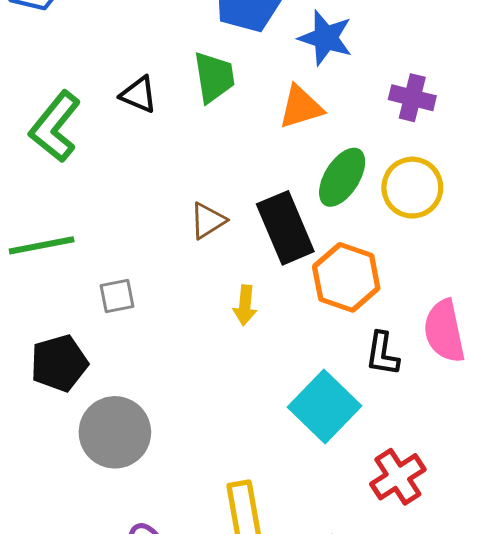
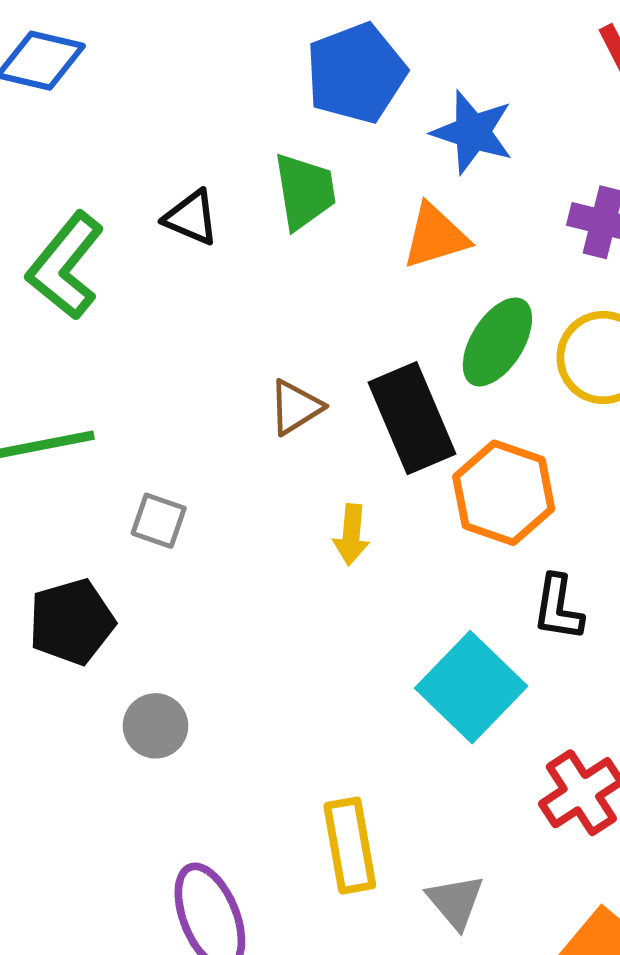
gray square: (117, 296) -> (159, 521), turned 30
gray circle: (115, 432) -> (156, 726), size x0.6

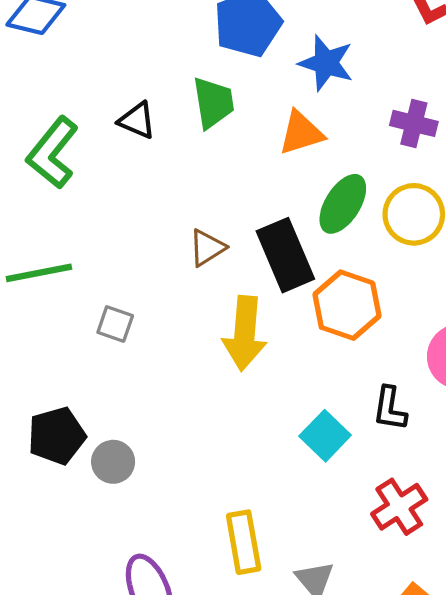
yellow arrow: (351, 535) -> (245, 333), size x1.8
black L-shape: (558, 608) -> (390, 409), moved
black pentagon: (72, 622) -> (57, 436), moved
cyan square: (471, 687) -> (325, 436), size x0.7

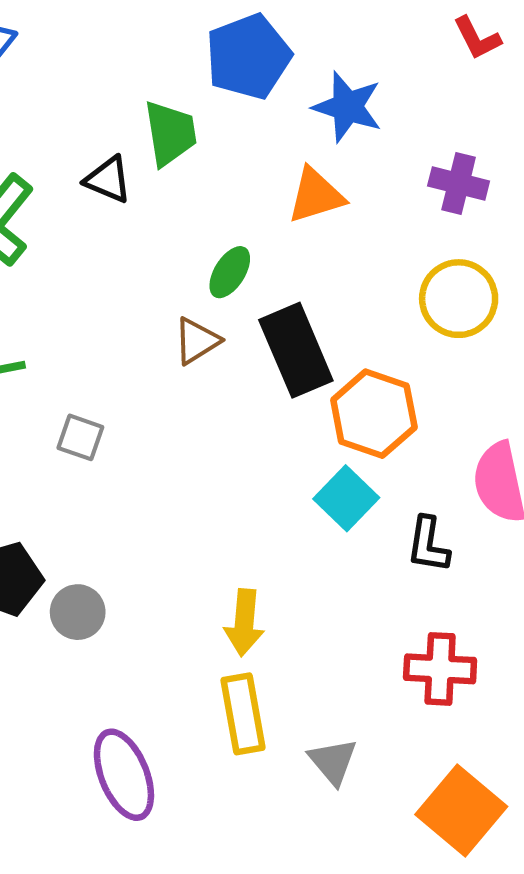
green trapezoid: (213, 103) -> (170, 133), moved
green ellipse: (343, 204) -> (230, 272), moved, size x0.7
yellow arrow: (245, 333) -> (244, 623), moved, size x0.7
cyan square: (325, 436) -> (346, 498), moved
red cross: (399, 507) -> (440, 669), turned 36

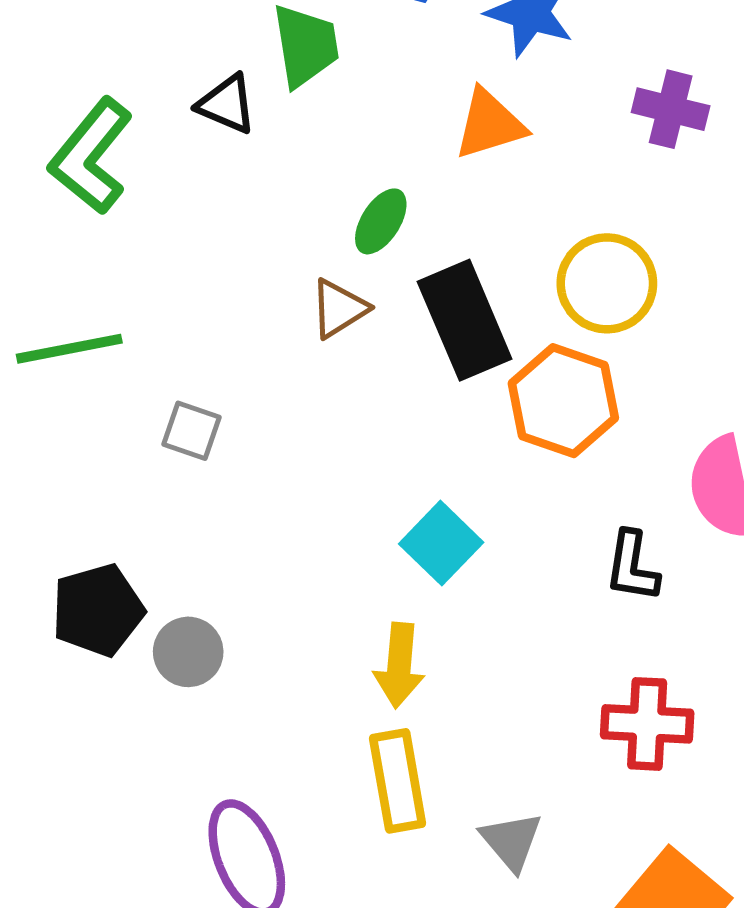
yellow circle: (459, 299) -> (607, 283), moved
cyan square: (346, 498) -> (441, 543), moved

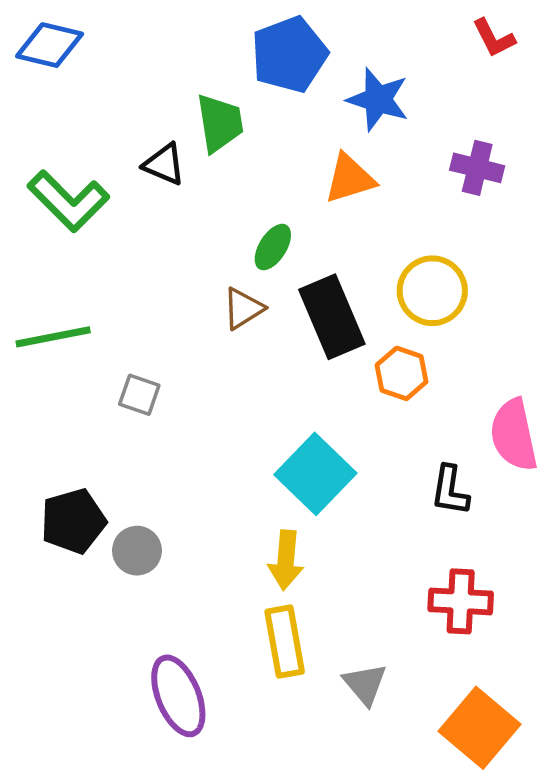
green L-shape: (91, 156) -> (68, 201), turned -84
orange hexagon: (563, 401) -> (402, 373), size x0.7
cyan square: (441, 543) -> (315, 474), size x1.4

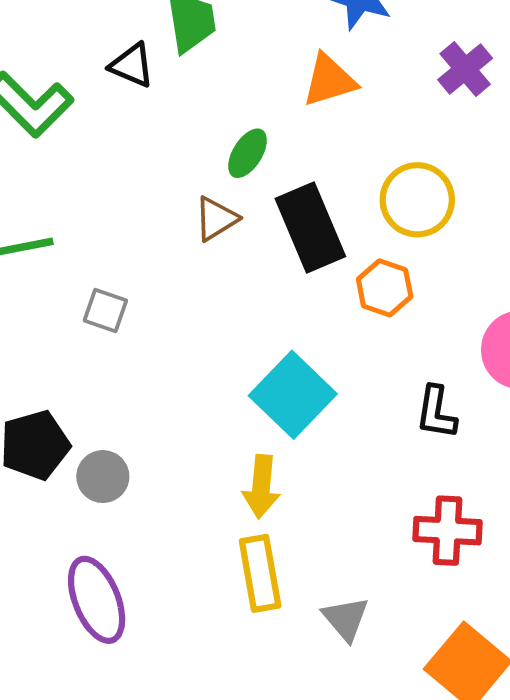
purple cross: (477, 168) -> (465, 69), turned 36
purple ellipse: (178, 696) -> (97, 600), moved

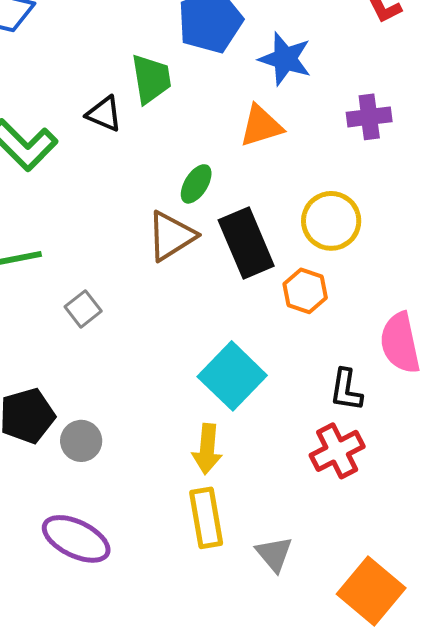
purple cross: (465, 69) -> (369, 117), turned 33
brown triangle: (216, 219) -> (171, 236), size x1.4
gray square: (105, 310) -> (83, 309), turned 33
red cross: (447, 531) -> (337, 451), moved, turned -30
purple ellipse: (97, 600) -> (76, 539), turned -42

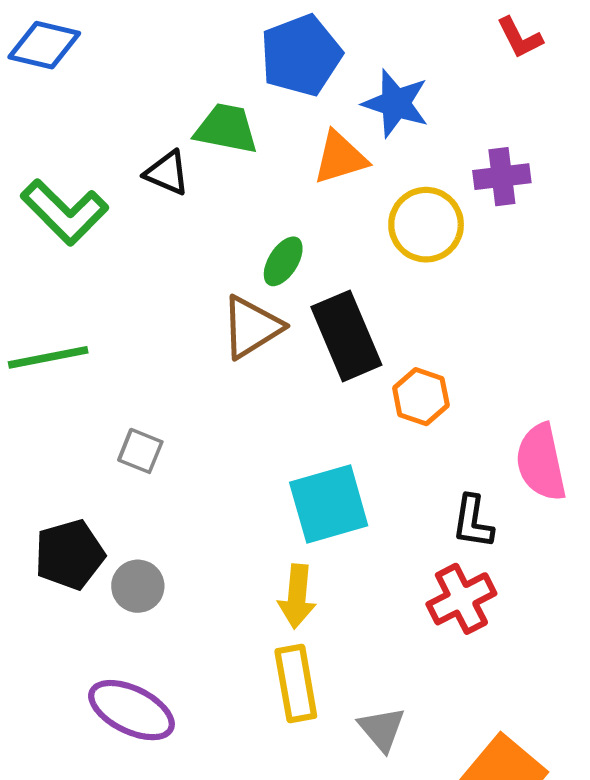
green trapezoid: (151, 79) -> (226, 129), turned -70
orange triangle: (261, 126) -> (340, 158), moved
yellow circle: (331, 221) -> (426, 225), moved
gray square: (83, 309) -> (140, 451), moved, turned -30
cyan square: (232, 376) -> (329, 504), turned 30

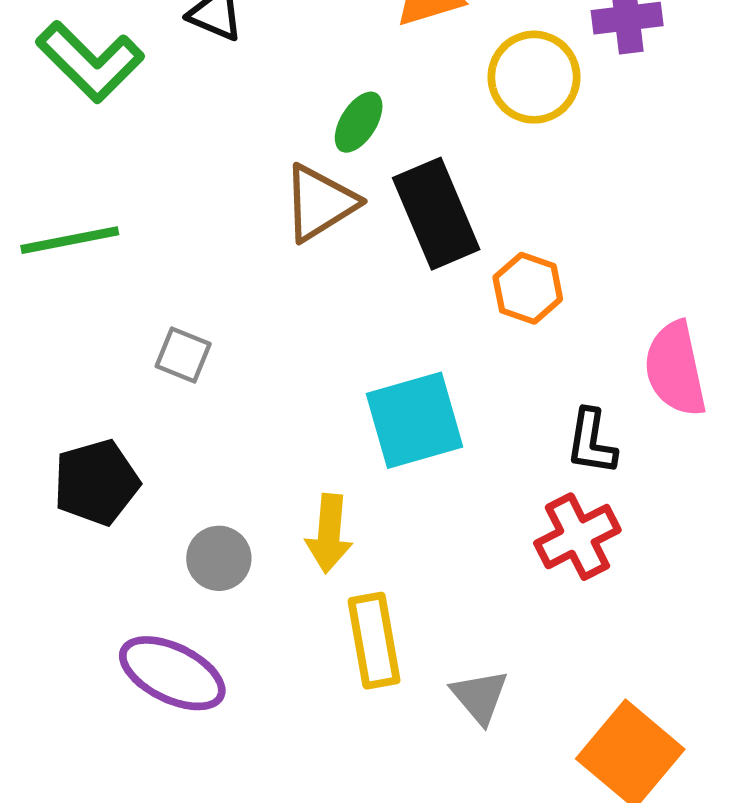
gray circle: (138, 586) -> (219, 558), moved
yellow arrow: (297, 596) -> (329, 533), moved

